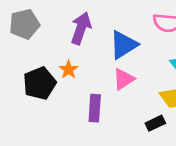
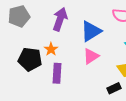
black pentagon: (40, 83) -> (30, 59), turned 30
purple rectangle: (95, 108) -> (57, 73), moved

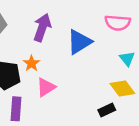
pink triangle: (91, 56) -> (46, 87), moved
purple rectangle: (57, 73) -> (16, 109), moved

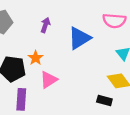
purple arrow: (42, 27) -> (45, 25), size x0.6
black rectangle: (107, 110) -> (104, 101), turned 40

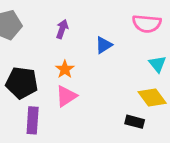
blue triangle: (79, 38) -> (104, 45), size x0.6
orange star: (36, 58) -> (65, 69), moved

